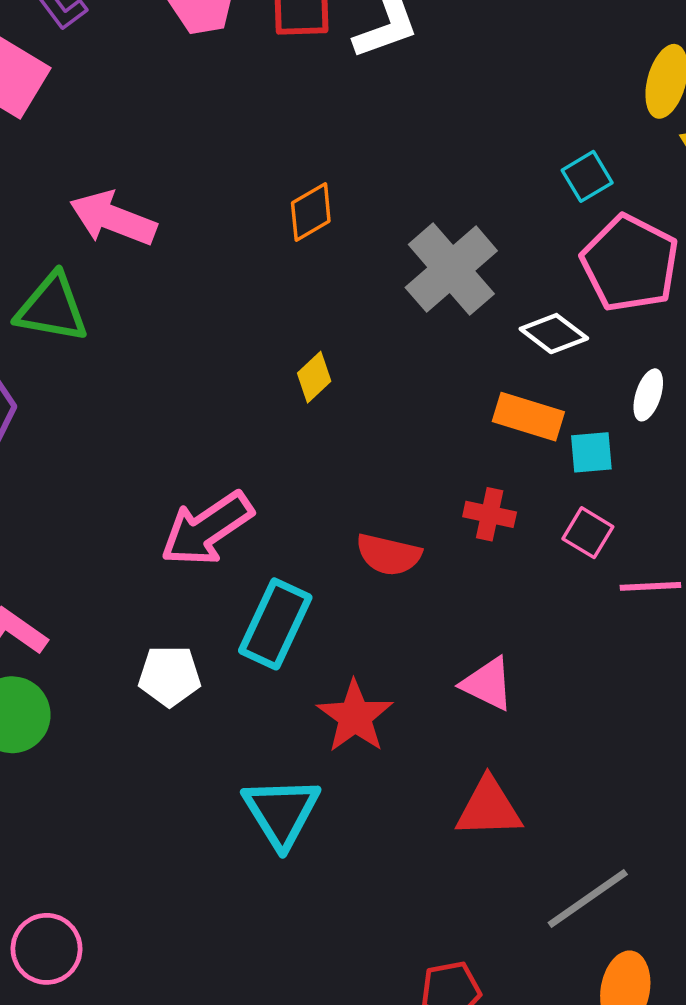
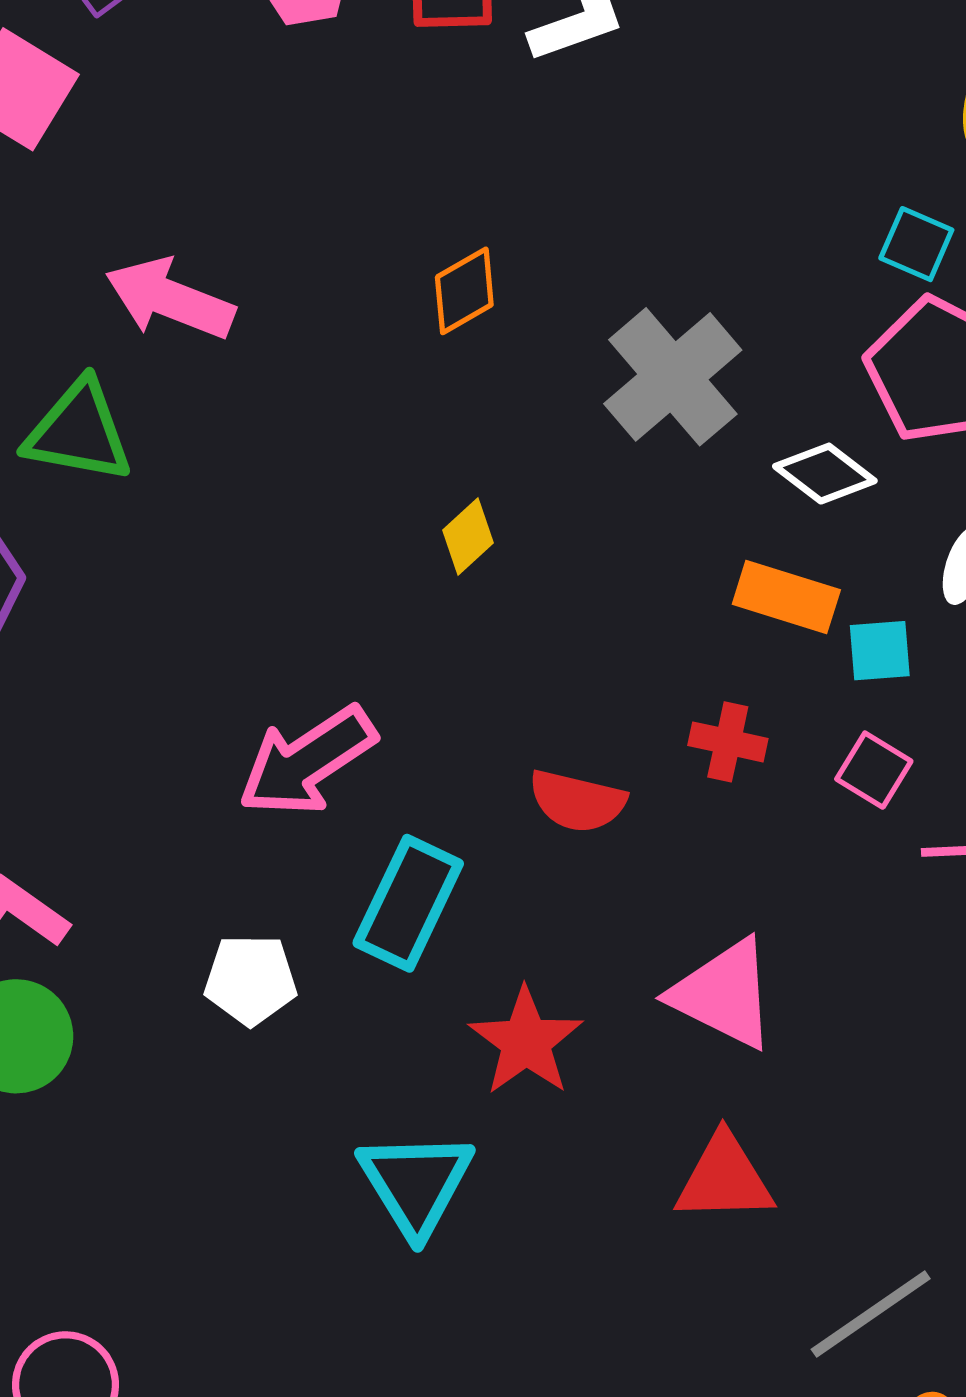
cyan square: (587, 176) -> (916, 244), moved, turned -36
pink triangle: (488, 684) -> (724, 994), size x1.4

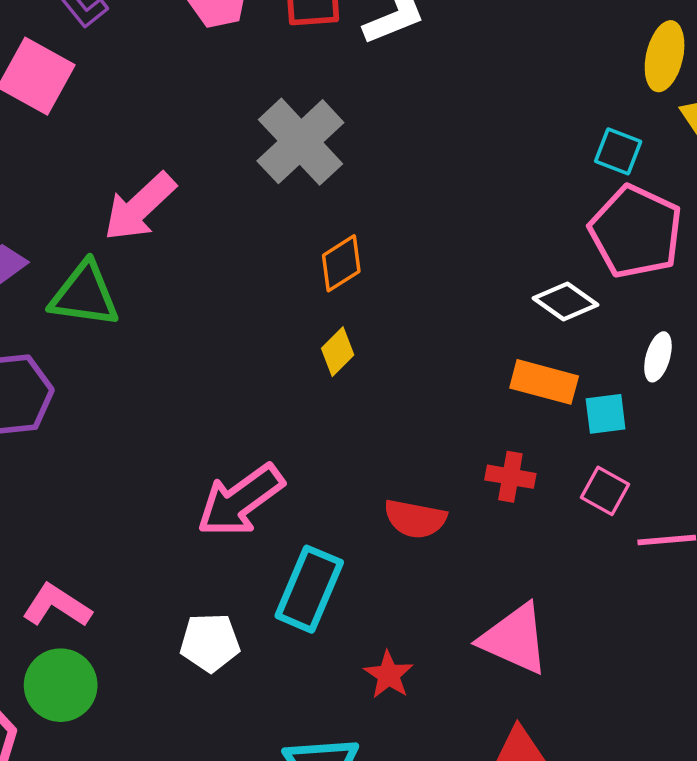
orange diamond: (464, 291) -> (341, 263), moved
pink arrow: (170, 299) -> (140, 207), turned -62
gray cross: (673, 377) -> (300, 142), moved
red star: (526, 1042) -> (389, 675), size x0.7

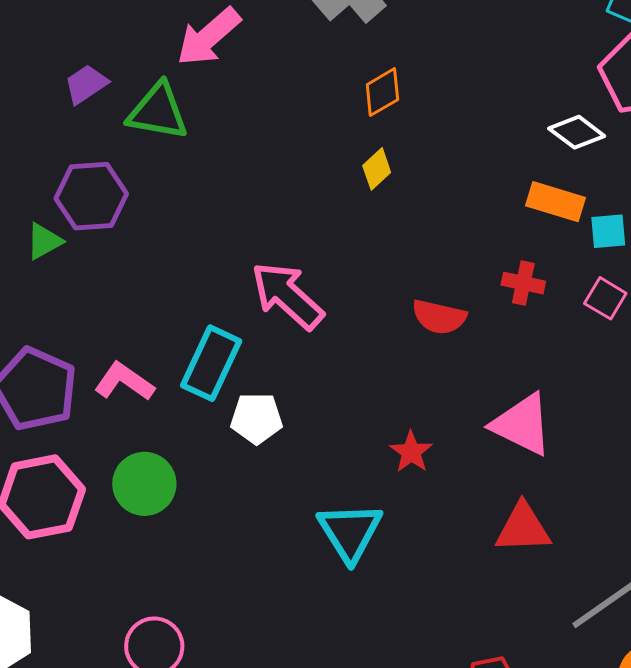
pink arrow: (240, 500) -> (287, 296), turned 76
cyan rectangle: (309, 589) -> (211, 363), moved
green circle: (61, 685) -> (144, 484), moved

